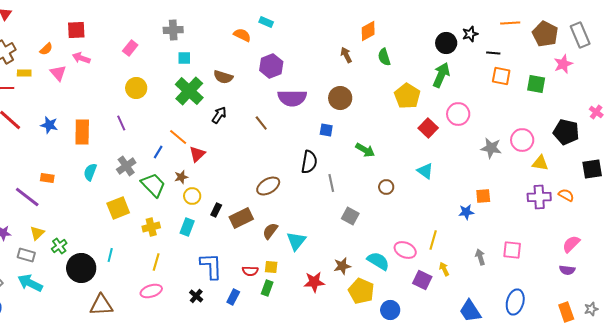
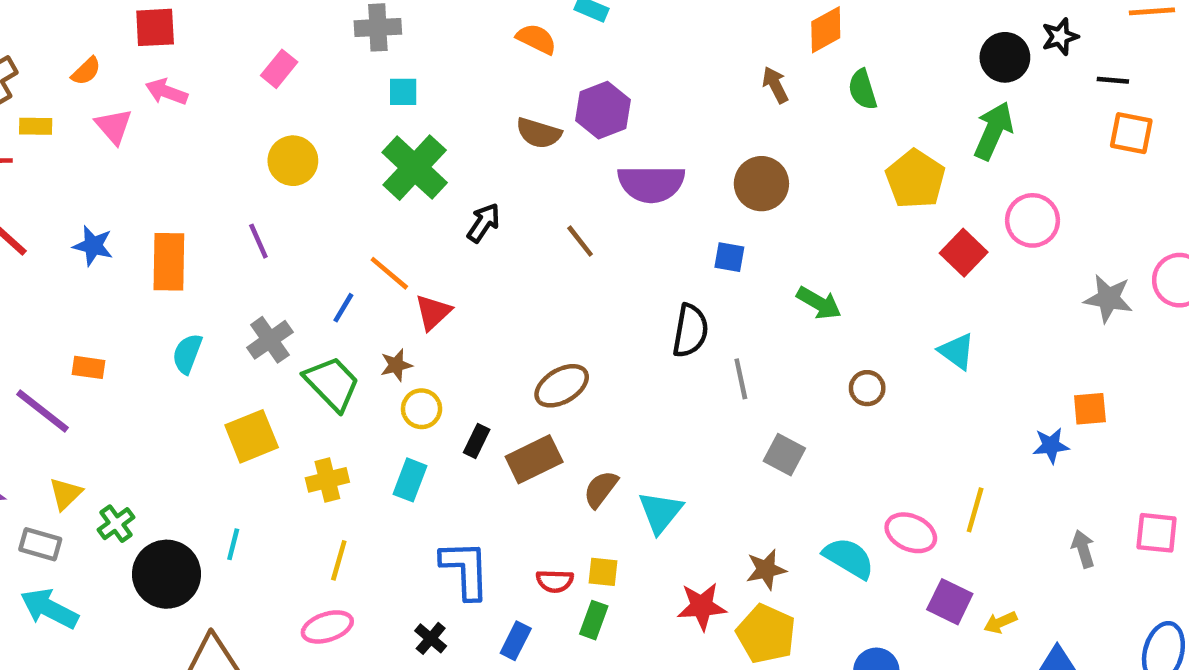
brown semicircle: (223, 77) -> (539, 133), moved
brown ellipse: (268, 186) -> (562, 386), moved
yellow arrow: (444, 269) -> (1000, 622), moved, turned -88
yellow pentagon: (361, 291) -> (766, 634), moved

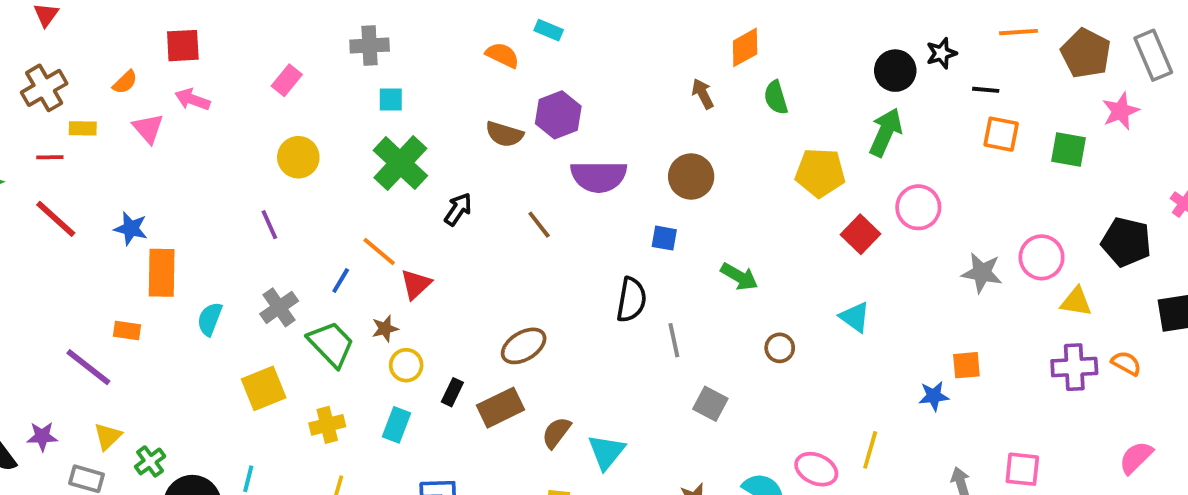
yellow pentagon: (915, 179) -> (820, 173), turned -30
orange rectangle: (169, 262) -> (162, 273), moved

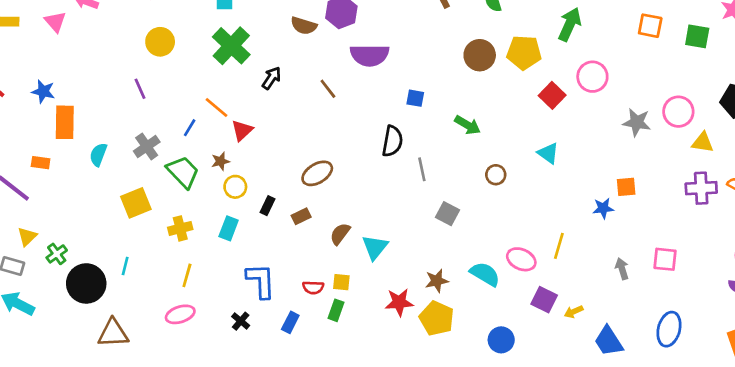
brown circle: (691, 176) -> (480, 55), moved
brown rectangle: (500, 408) -> (301, 216), size x0.6

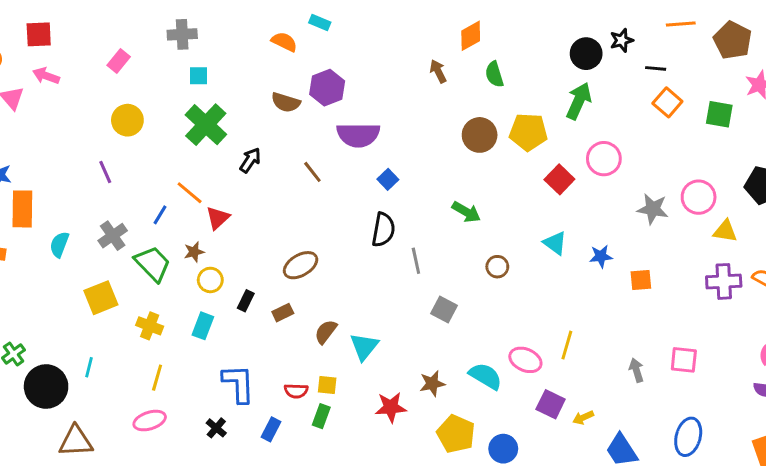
orange square: (650, 26) -> (667, 102), turned 30
blue square: (415, 98) -> (388, 179), moved, turned 36
blue star: (603, 208) -> (601, 256), moved
yellow cross: (180, 228) -> (150, 326), turned 35
yellow pentagon: (437, 318) -> (456, 434), moved

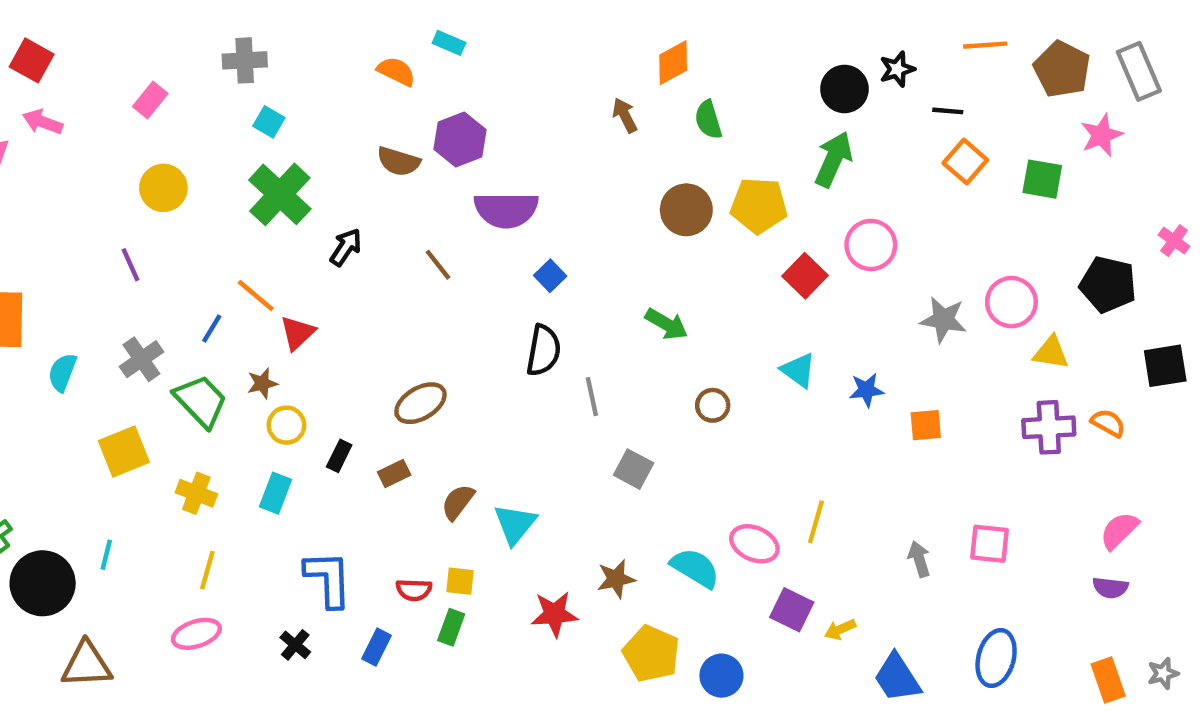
red square: (39, 34) -> (32, 60), turned 32
cyan square: (198, 76) -> (269, 122), turned 30

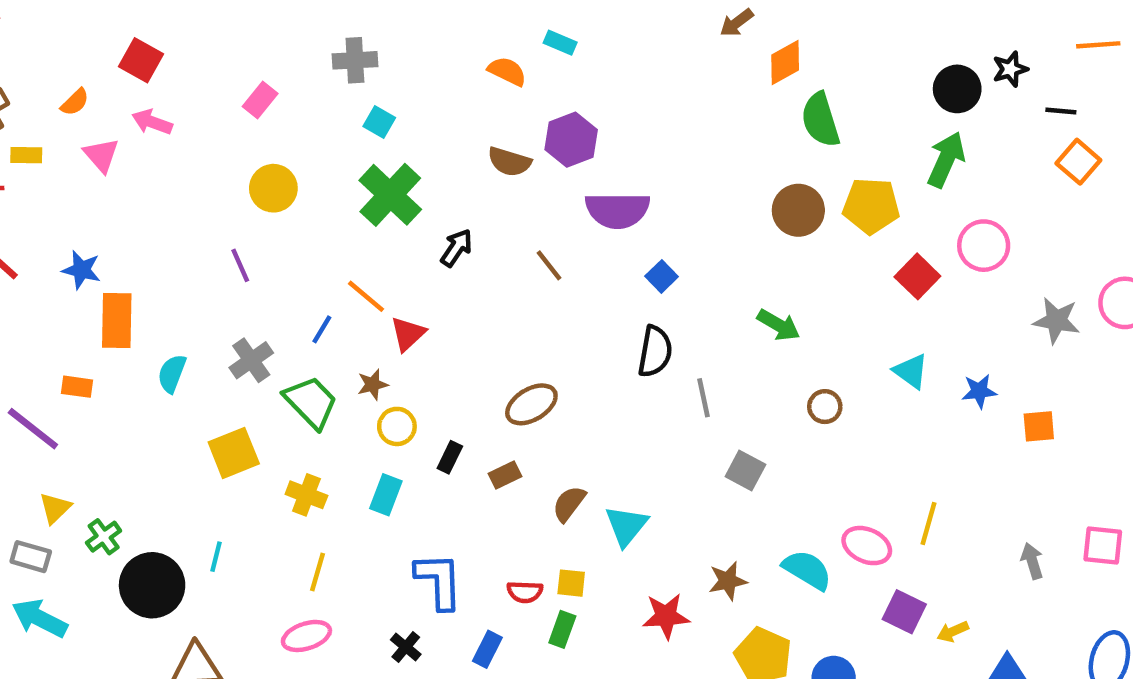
brown arrow: (625, 115) -> (737, 23), moved, turned -100
green semicircle: (708, 120) -> (820, 120), size x1.4

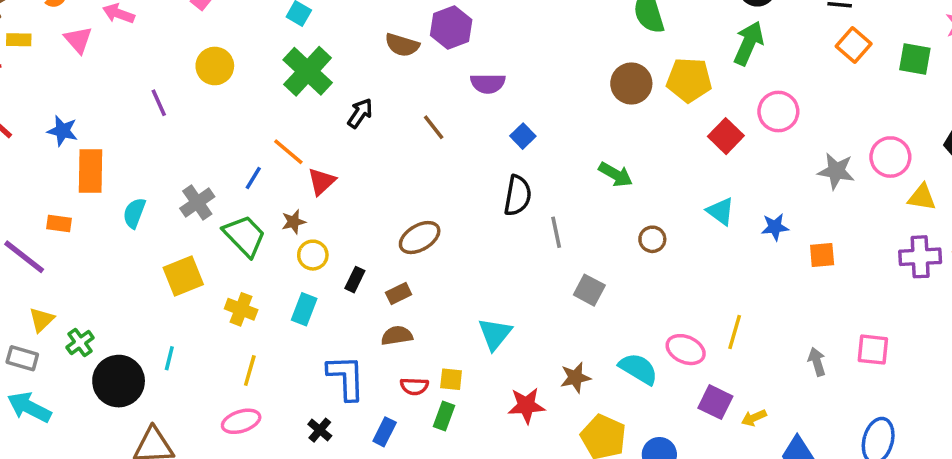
purple semicircle: (617, 210) -> (488, 83), size x0.7
purple line: (240, 265) -> (159, 103), moved
brown semicircle: (569, 504) -> (397, 336), moved, turned 44

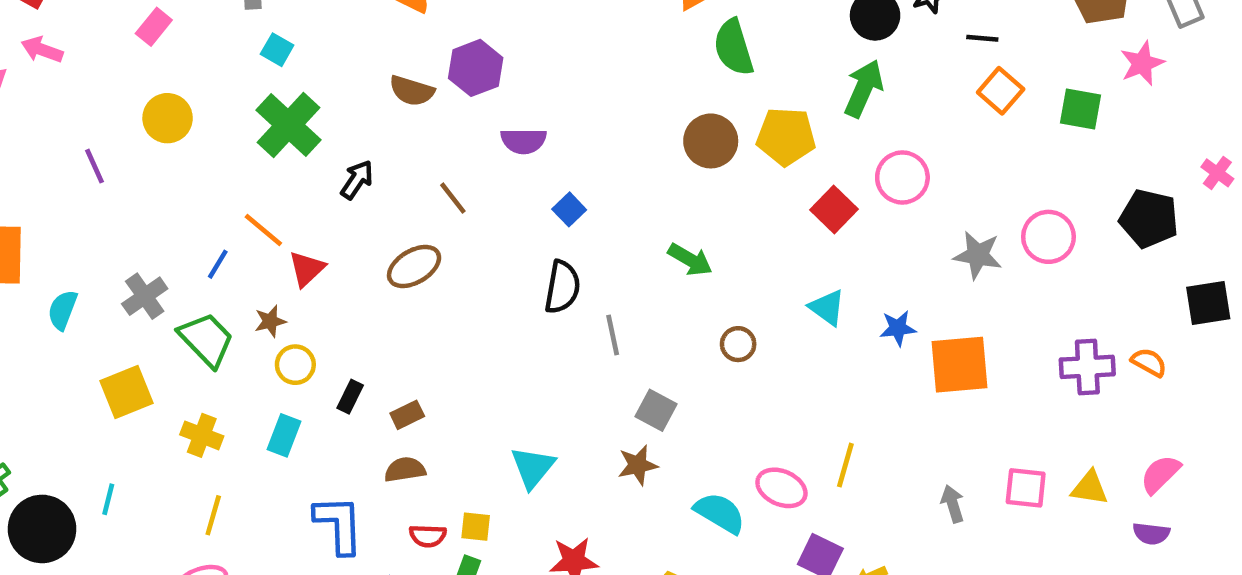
yellow triangle: (922, 197) -> (1090, 488), moved
brown ellipse: (420, 238) -> (414, 267), moved
orange square: (822, 255) -> (959, 365), size x1.8
brown star: (575, 378) -> (638, 465), moved

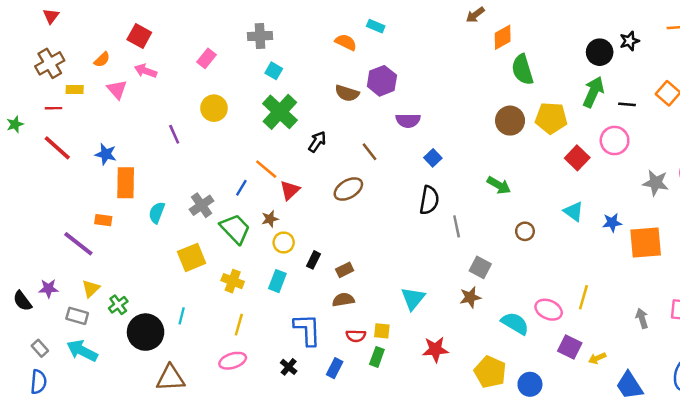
black line: (982, 38) -> (627, 104), moved

